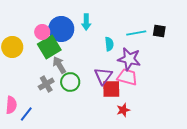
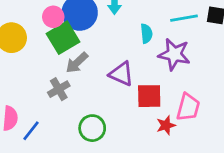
gray arrow: (59, 65) -> (77, 63), turned -102
purple triangle: (103, 76) -> (121, 74), moved, turned -42
pink trapezoid: (127, 77) -> (188, 107), moved, turned 90
green circle: (70, 82) -> (92, 128), moved

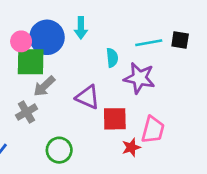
green square: (63, 38) -> (31, 62), turned 32

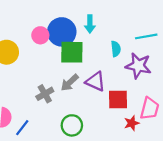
green square: (31, 62) -> (72, 52), moved
gray arrow: (44, 86) -> (70, 83), moved

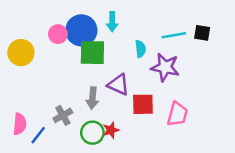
gray arrow: (70, 83) -> (92, 98), moved, turned -42
gray cross: (45, 94) -> (63, 115), moved
red star: (132, 123) -> (111, 130), moved

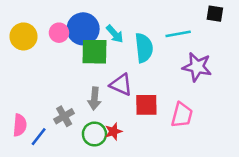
cyan arrow: (112, 22) -> (115, 34), moved, turned -42
black square: (202, 33) -> (215, 14), moved
cyan semicircle: (140, 49) -> (144, 48), size x1.6
yellow circle: (21, 53) -> (23, 36), moved
purple star: (165, 67) -> (197, 67), moved

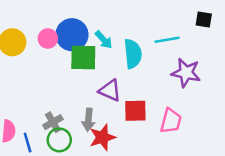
gray arrow: (94, 99) -> (88, 120), moved
red star: (113, 131) -> (102, 137), size x1.5
green circle: (94, 134) -> (59, 140), moved
blue line: (39, 137) -> (28, 142), turned -54

